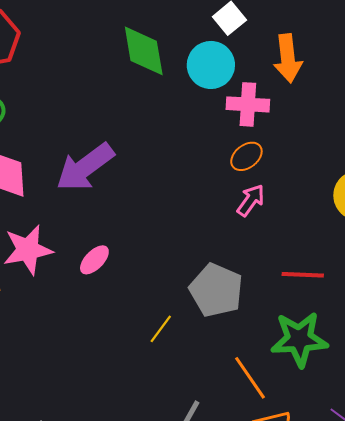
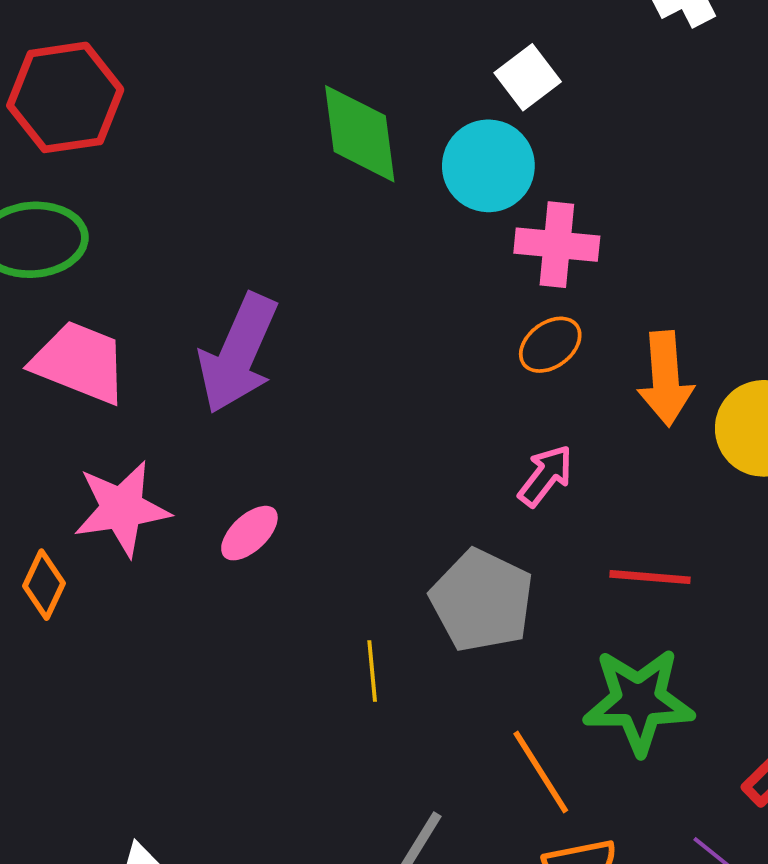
orange arrow: (288, 58) -> (665, 379), moved
purple arrow: (85, 167) -> (238, 354), turned -32
pink arrow: (251, 200) -> (546, 476), moved
yellow line: (161, 329) -> (372, 671), turned -44

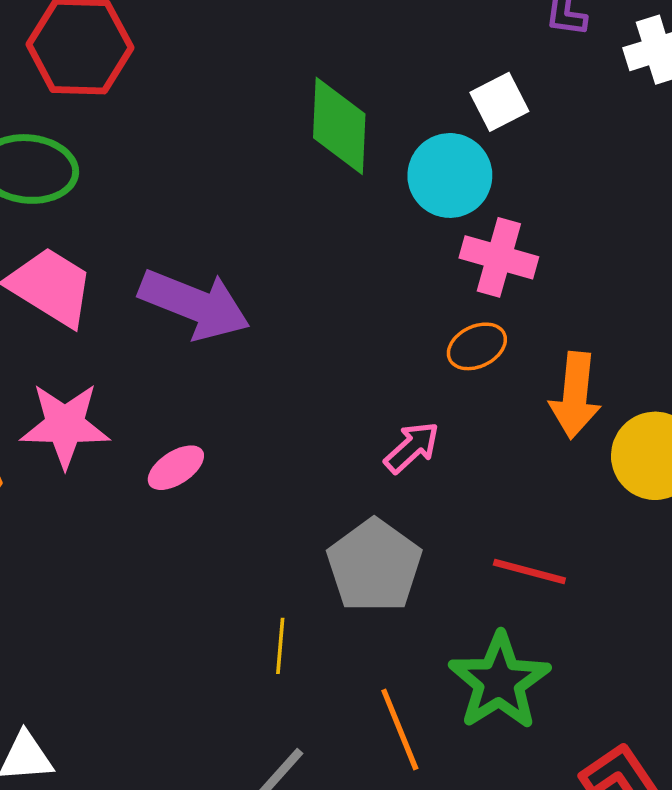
purple arrow: (238, 354) -> (195, 304), turned -102
pink arrow: (546, 476) -> (412, 447), moved
yellow line: (372, 671) -> (280, 646), moved
green star: (639, 701) -> (499, 681), turned 30

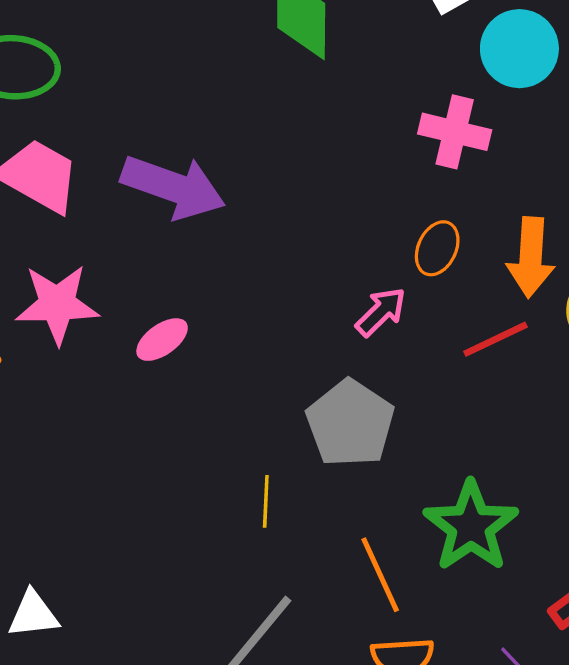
cyan circle: (450, 175) -> (519, 49), moved
orange ellipse: (477, 346) -> (437, 248), moved, turned -36
red line: (529, 572) -> (496, 339), moved, turned -38

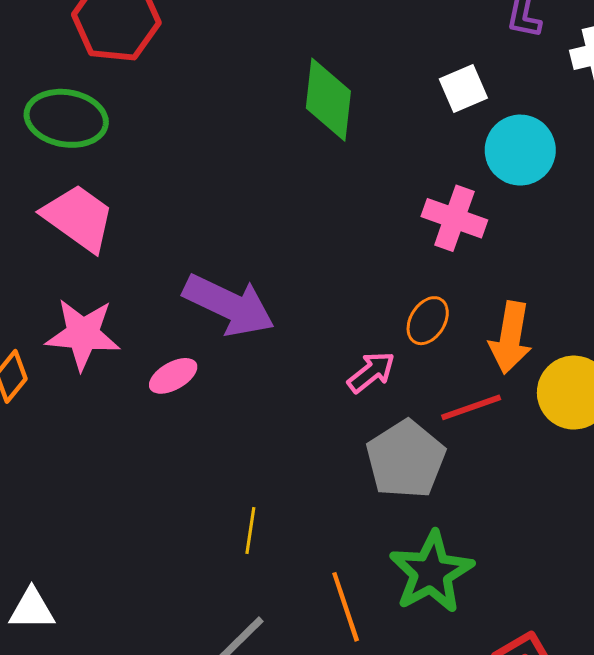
purple arrow: (173, 187) -> (229, 305), moved
gray pentagon: (350, 423) -> (406, 459), moved

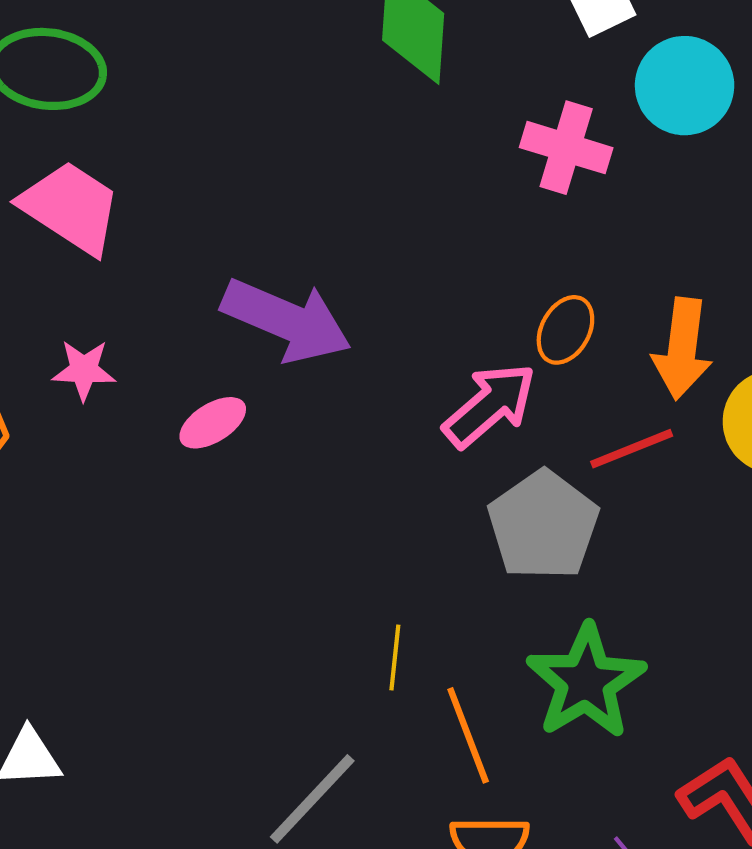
pink cross: (454, 218) -> (566, 148), moved
pink star: (83, 334) -> (84, 370), size x0.6
pink arrow: (371, 372) -> (490, 405), size x1.4
yellow line: (250, 530) -> (395, 658), moved

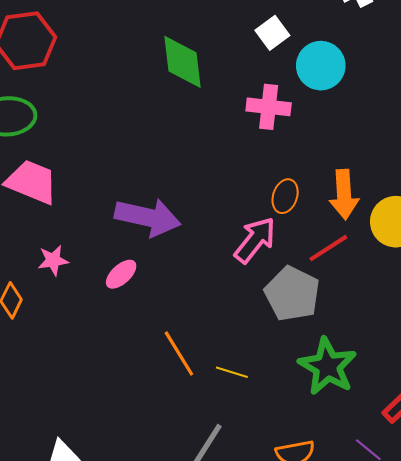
yellow line: (395, 658) -> (232, 372), turned -68
orange line: (468, 735) -> (179, 353), moved

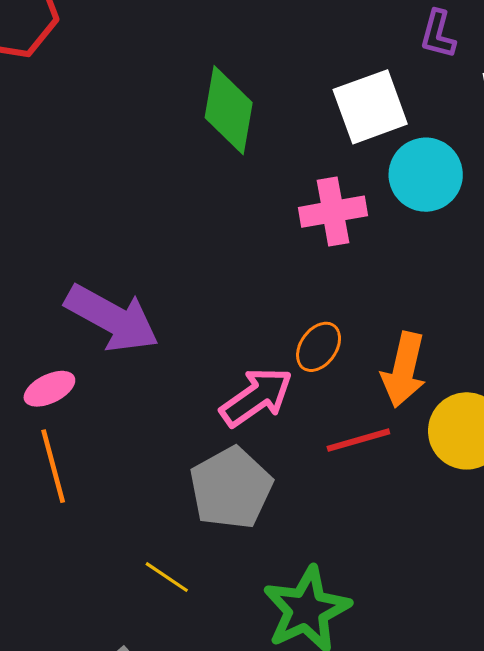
white square: (272, 33) -> (370, 107), size x1.5
pink cross: (269, 107) -> (333, 212), turned -33
gray pentagon: (292, 294) -> (231, 488), moved
orange line: (179, 353) -> (53, 466), moved

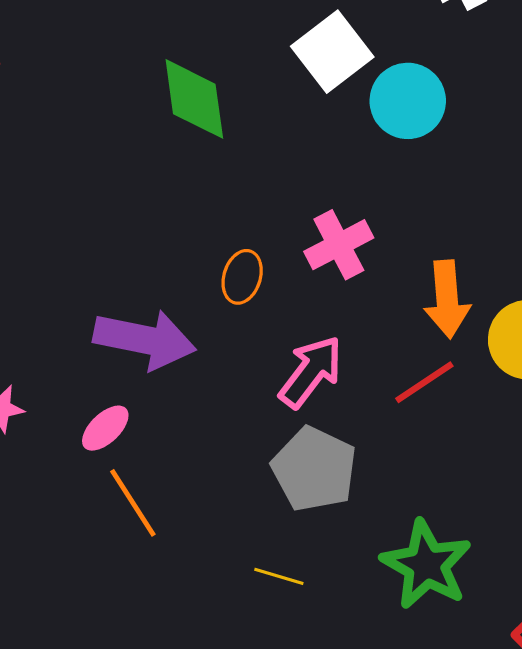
pink cross: (333, 212) -> (339, 245), moved
orange ellipse: (319, 347) -> (242, 277), moved

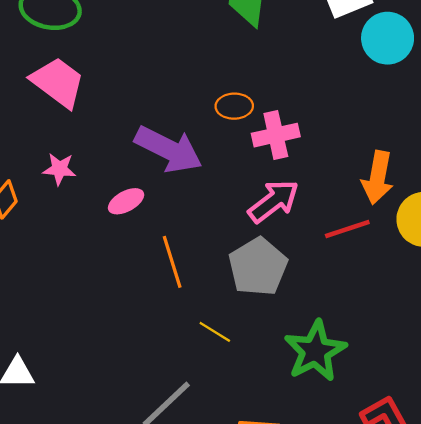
pink cross: (339, 245) -> (276, 135), moved
orange ellipse: (242, 277) -> (234, 106), moved, turned 56
orange line: (133, 503) -> (172, 262), moved

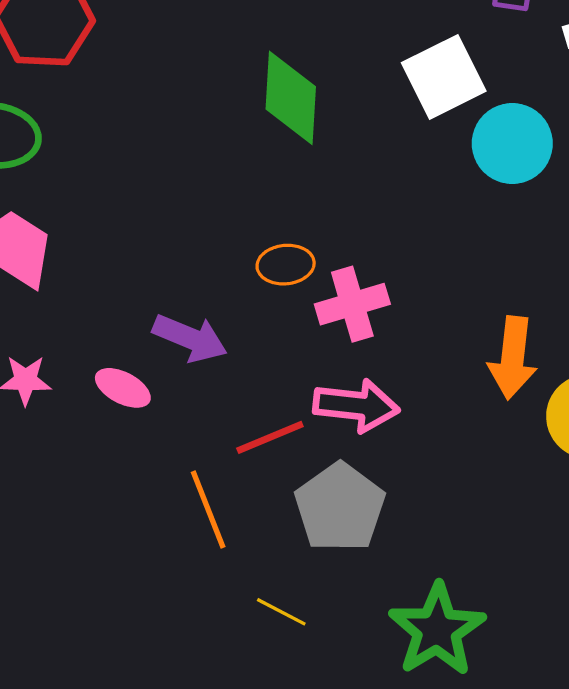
purple arrow: (169, 149) -> (190, 338), size x0.7
pink ellipse: (126, 201) -> (123, 388), moved, turned 60
pink arrow: (273, 201) -> (356, 406), turned 48
red line: (347, 229) -> (270, 437), moved

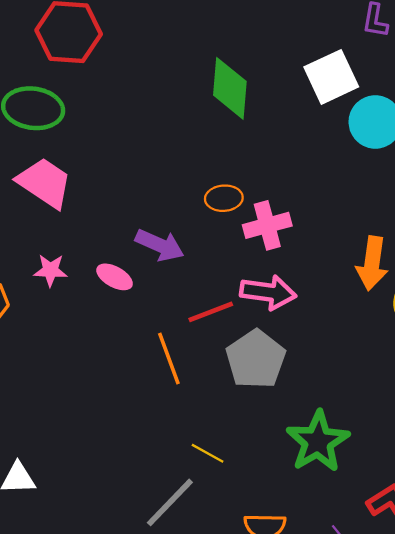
yellow line: (281, 612) -> (208, 453), moved

